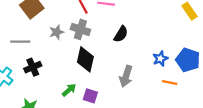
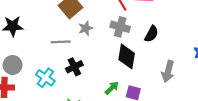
gray star: (57, 32) -> (86, 28), moved
black semicircle: (121, 34) -> (151, 34), moved

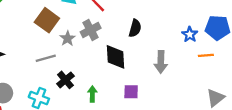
gray cross: (120, 27) -> (91, 30), moved, turned -30
green arrow: (112, 88) -> (92, 94), moved, turned -32

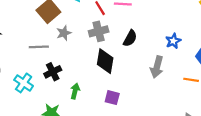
gray cross: (91, 30) -> (99, 31), moved
blue star: (190, 34) -> (173, 41), moved
gray arrow: (161, 62) -> (157, 67), moved

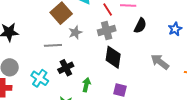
black semicircle: (130, 38) -> (140, 26), moved
blue star: (173, 41) -> (175, 29), moved
gray arrow: (157, 67) -> (160, 62), turned 114

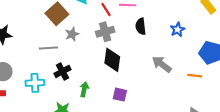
black semicircle: (140, 26) -> (141, 26), turned 147
cyan cross: (40, 78) -> (35, 83), turned -36

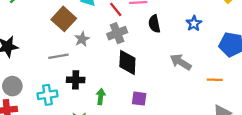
black cross: (62, 71) -> (76, 80), turned 35
orange line: (195, 76) -> (215, 80), moved

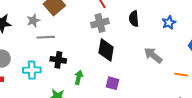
gray star: (82, 39) -> (33, 21), moved

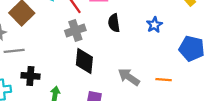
gray arrow: (153, 55) -> (129, 77), moved
orange line: (181, 75) -> (164, 80), moved

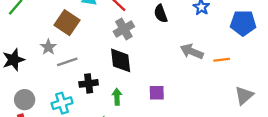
black diamond: (84, 61) -> (121, 60), moved
gray arrow: (129, 77) -> (192, 51), moved

